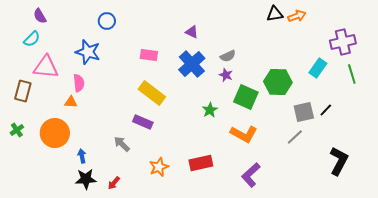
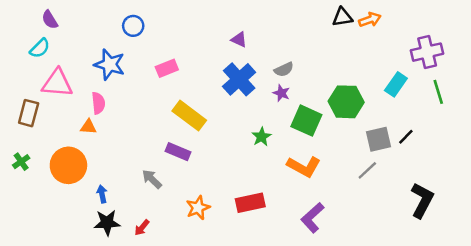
pink rectangle: (149, 55) -> (167, 68), moved, turned -30

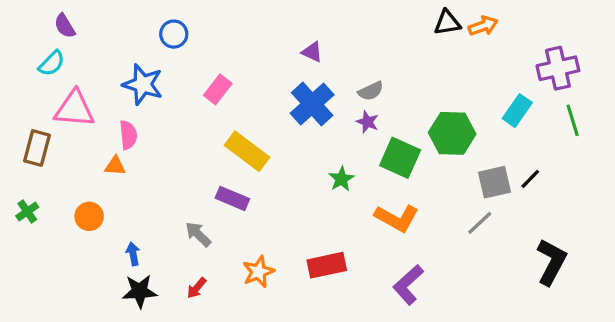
pink rectangle: (167, 68) -> (218, 89), turned -30
orange circle: (68, 165) -> (89, 216), size x0.6
red arrow: (142, 228) -> (197, 288), moved

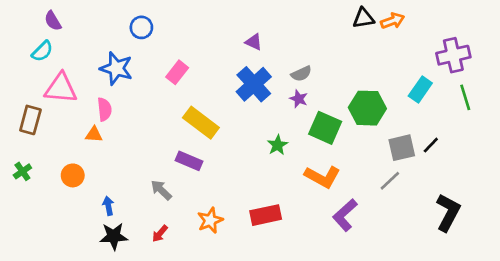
purple L-shape: (408, 285) -> (345, 215), moved

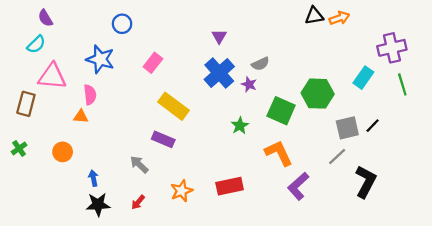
purple triangle: (254, 42) -> (219, 36), turned 35
purple star: (299, 99) -> (249, 84), moved
orange L-shape: (322, 177) -> (279, 153), turned -144
black L-shape: (448, 212) -> (366, 182), moved

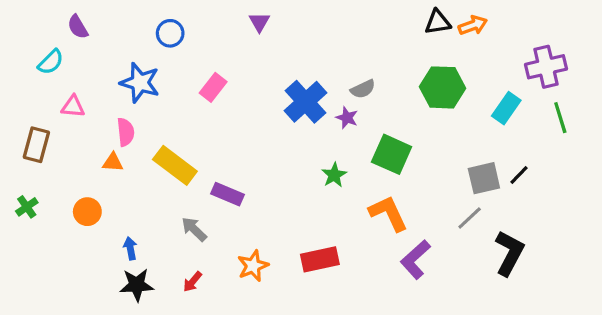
purple semicircle: (45, 18) -> (78, 27), moved
purple triangle: (219, 36) -> (259, 22), moved
pink triangle: (52, 76) -> (73, 107), size x0.6
green hexagon: (318, 94) -> (442, 87), moved
yellow rectangle: (173, 106) -> (175, 165), moved

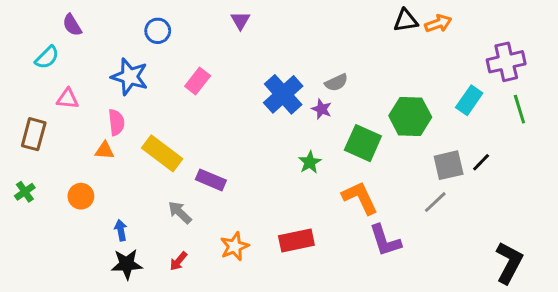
green hexagon: (442, 87) -> (410, 116), moved
black L-shape: (509, 253) -> (509, 263), moved
purple L-shape: (415, 259) -> (385, 240), turned -66

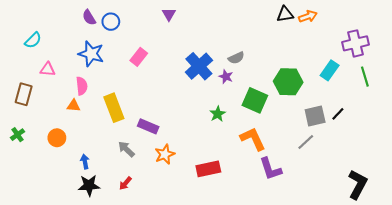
purple semicircle: (72, 25) -> (89, 17), moved
yellow rectangle: (162, 153) -> (114, 108), turned 32
orange star: (234, 246) -> (165, 154), moved

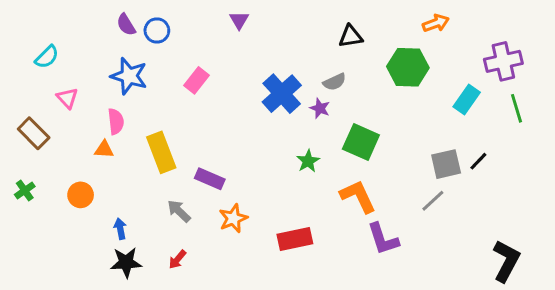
black triangle: (285, 14) -> (351, 36), moved
pink triangle: (48, 69) -> (67, 98), turned 42
green hexagon: (288, 82) -> (408, 67), moved
brown rectangle: (24, 94) -> (34, 133), turned -60

